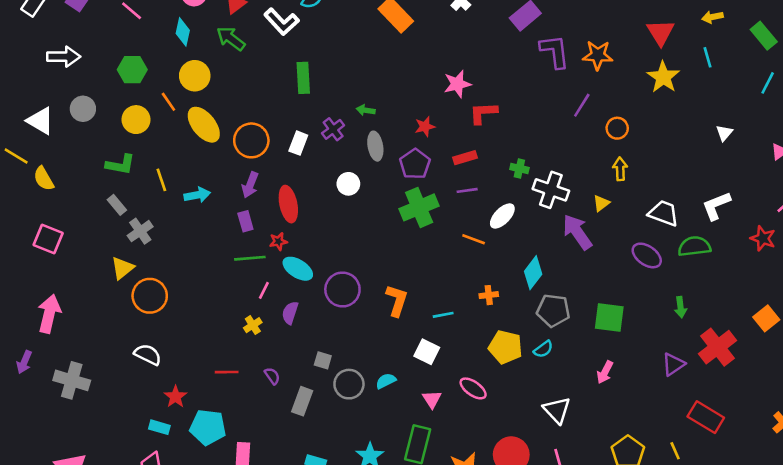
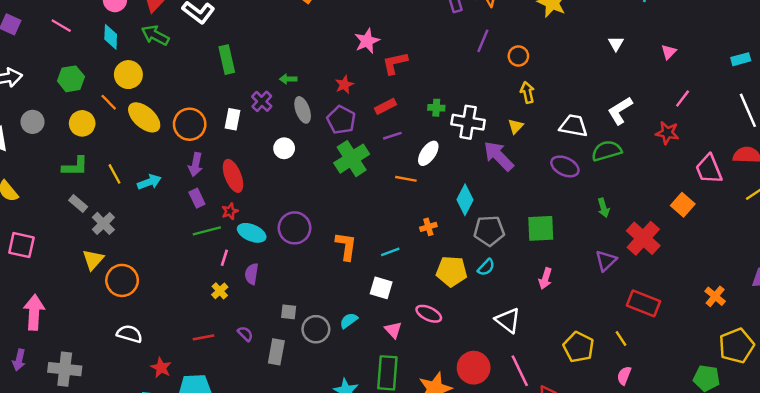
purple circle: (342, 290) -> (295, 228), moved

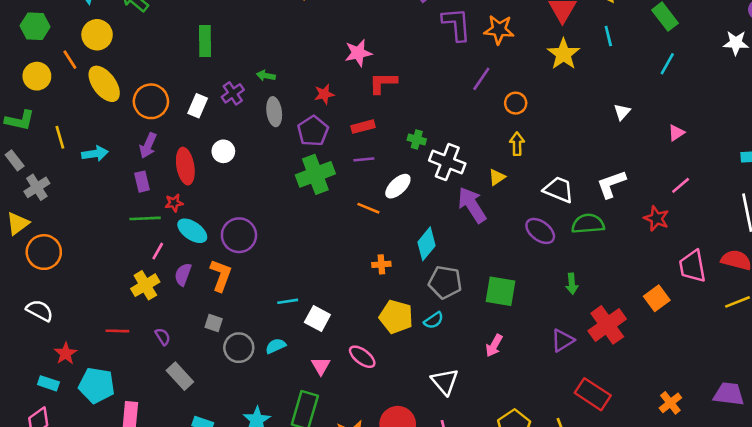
white circle: (284, 148) -> (223, 151), moved
orange L-shape: (346, 246) -> (221, 275), moved
cyan line: (390, 252) -> (288, 301), moved
yellow cross: (220, 291) -> (145, 285), size x1.5
gray rectangle: (276, 352) -> (180, 376), moved, turned -65

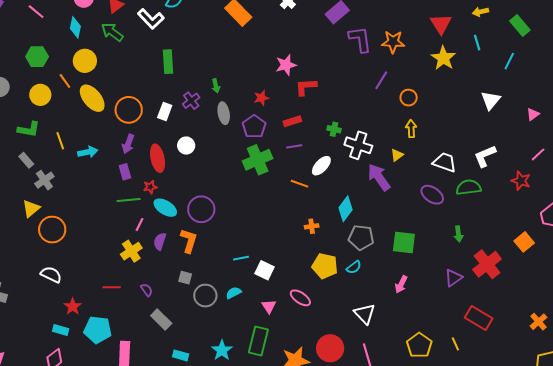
cyan line: (667, 64) -> (509, 61), moved
green arrow: (266, 76) -> (216, 86), turned -112
white triangle: (622, 112) -> (491, 100), size x1.5

